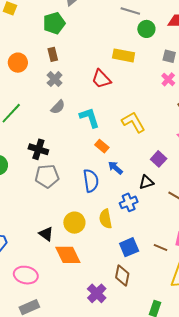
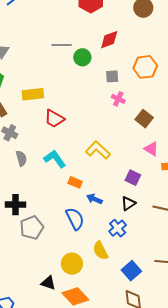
yellow rectangle: (124, 55) -> (33, 94), moved
gray semicircle: (58, 107) -> (21, 158), turned -42

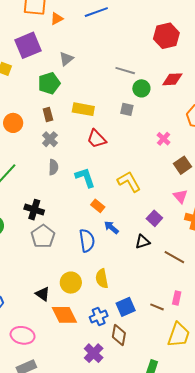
gray square: (112, 76) -> (127, 109), moved
gray pentagon: (32, 228) -> (43, 236), turned -30
blue cross: (118, 228) -> (99, 317), moved

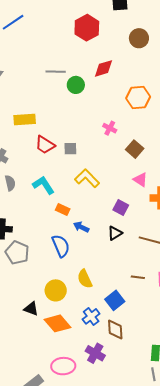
gray square: (127, 109) -> (70, 149), moved
brown line: (157, 307) -> (138, 277), moved
pink ellipse: (23, 335) -> (63, 366), moved

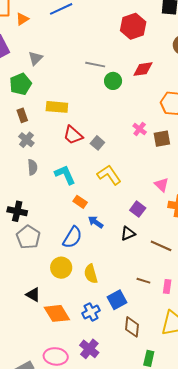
gray square: (70, 149) -> (97, 143), turned 32
brown square: (135, 149) -> (162, 139), moved, turned 30
blue semicircle: (61, 246) -> (72, 237), turned 45
yellow circle: (56, 290) -> (61, 268), moved
brown diamond: (115, 329) -> (132, 327), moved

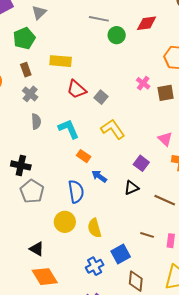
blue semicircle: (72, 237) -> (76, 192), turned -40
orange diamond: (57, 313) -> (45, 277), moved

